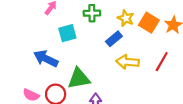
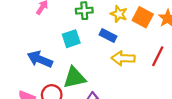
cyan square: (67, 33) -> (71, 39), moved
blue rectangle: (114, 39) -> (108, 36), turned 70

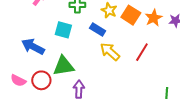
cyan square: (71, 39) -> (63, 30), turned 30
yellow arrow: (123, 58) -> (110, 52), turned 35

